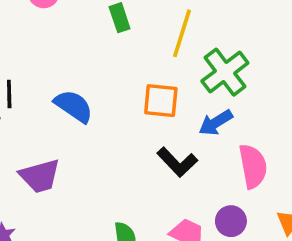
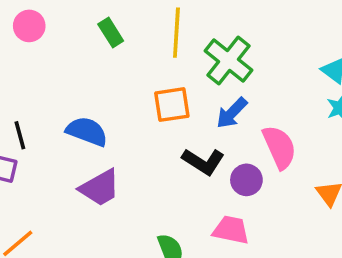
purple trapezoid: (40, 176) -> (100, 188), moved
purple circle: (231, 221) -> (246, 180), moved

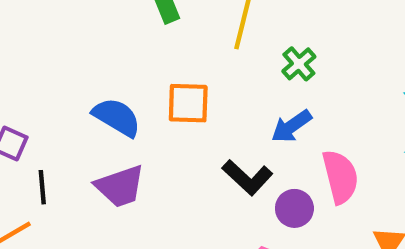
green cross: (229, 61) -> (299, 64), size x0.6
orange square: (172, 105) -> (188, 103), moved
black line: (20, 135) -> (42, 187), moved

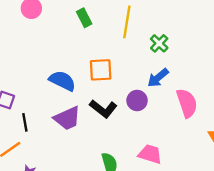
black L-shape: (247, 177) -> (103, 109), moved
purple circle: (294, 208) -> (137, 101), moved

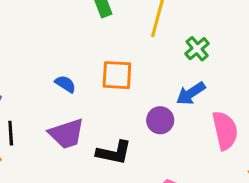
blue semicircle: (62, 81) -> (65, 84), size x0.6
black L-shape: (103, 109) -> (114, 153), moved, turned -32

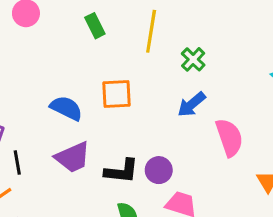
blue semicircle: (65, 84) -> (66, 108), size x1.5
purple circle: (160, 120) -> (159, 170), moved

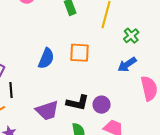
blue semicircle: (66, 108) -> (46, 58), turned 80
purple trapezoid: (73, 157) -> (47, 110), moved

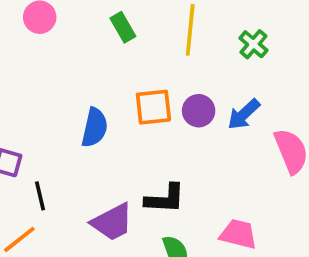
green cross: (131, 36) -> (253, 44), moved
purple circle: (102, 105) -> (199, 111), moved

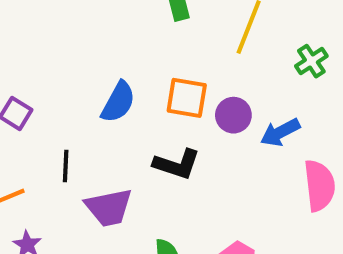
black line: (40, 196) -> (66, 166), moved
black L-shape: (165, 199) -> (177, 164), moved

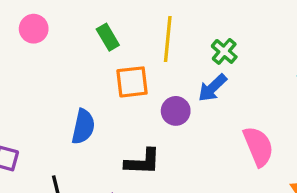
orange square: (187, 98) -> (132, 82), moved
blue arrow: (280, 132) -> (212, 88), moved

